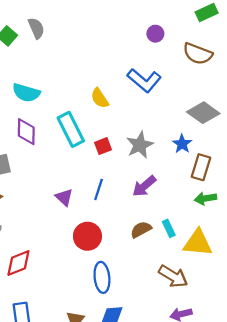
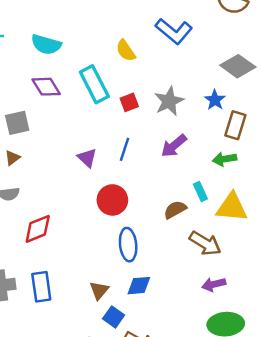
purple diamond: (26, 132) -> (46, 87), turned -32
green arrow: (205, 198) -> (225, 159), moved
brown semicircle: (141, 230) -> (175, 210), moved

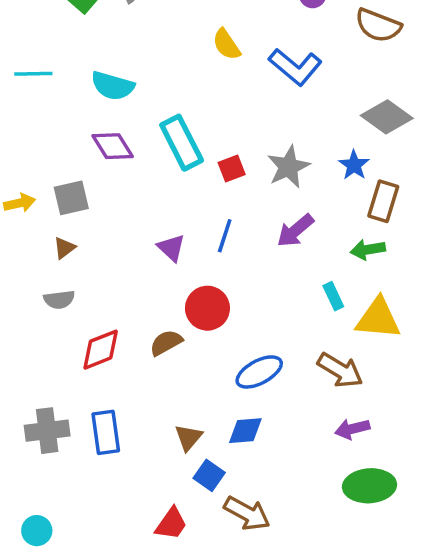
yellow semicircle: (126, 51) -> (226, 44), moved
brown semicircle: (175, 210) -> (166, 343), moved
blue ellipse: (128, 245) -> (259, 372), moved, turned 68

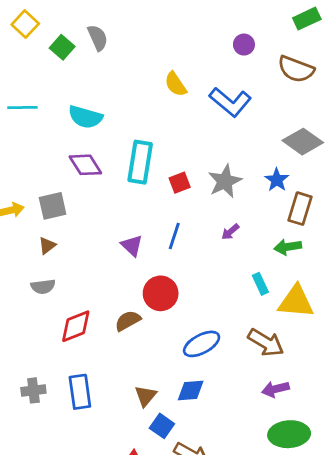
cyan rectangle: (182, 143) -> (140, 162), turned 36
purple arrow: (295, 231) -> (230, 232), size x0.6
gray cross: (47, 431) -> (33, 390), size x0.7

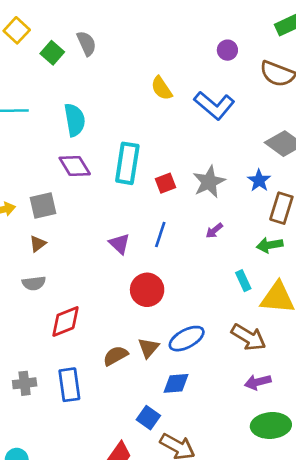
cyan semicircle: (85, 117) -> (75, 120), turned -116
brown semicircle: (128, 321) -> (115, 356), moved
brown triangle: (146, 396) -> (148, 348), moved

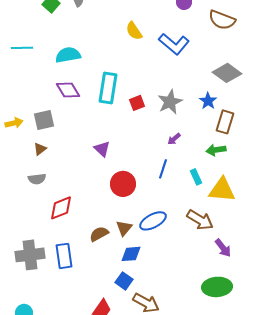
cyan semicircle: (75, 120) -> (68, 55), turned -90
blue line: (160, 234) -> (163, 169), moved
purple arrow: (258, 382) -> (223, 248), moved, turned -114
gray cross: (25, 383) -> (30, 255), size x1.6
blue diamond: (176, 383) -> (131, 254), moved

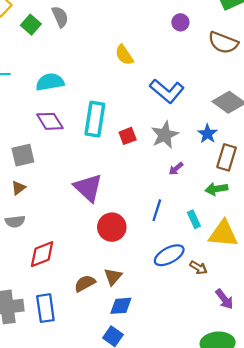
blue L-shape: (174, 44) -> (167, 91), moved
purple arrow: (174, 139) -> (176, 169), moved
purple triangle: (102, 149) -> (88, 188), size x1.6
brown arrow: (200, 220) -> (198, 268), size x0.6
blue ellipse: (153, 221) -> (169, 255), moved

